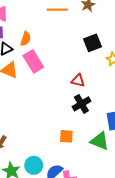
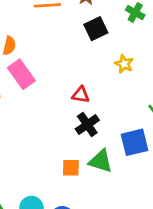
black square: (92, 43) -> (96, 29), moved
green triangle: (100, 141) -> (101, 161), moved

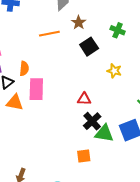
pink rectangle: (21, 74) -> (36, 89), turned 45
green triangle: (101, 161) -> (104, 133), moved

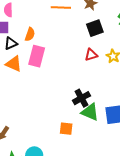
red triangle: (84, 99) -> (91, 55), moved, turned -32

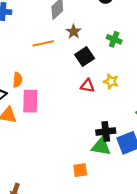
red triangle: (91, 55) -> (87, 86), turned 40
black cross: (81, 98) -> (106, 132), moved, turned 36

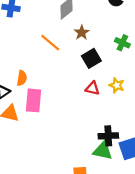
orange line: (43, 43) -> (50, 43), turned 48

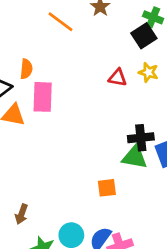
black square: (91, 58) -> (144, 36), moved

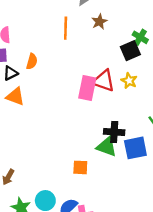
orange line: (60, 22) -> (66, 28), turned 45
red triangle: (118, 78) -> (104, 81), size x1.5
pink rectangle: (43, 97) -> (87, 88), moved

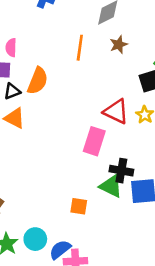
orange semicircle: (32, 61) -> (38, 81), size x1.5
pink rectangle: (87, 88) -> (94, 141), moved

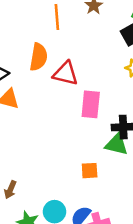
orange semicircle: (38, 81) -> (39, 57), moved
red triangle: (116, 112) -> (65, 74), moved

